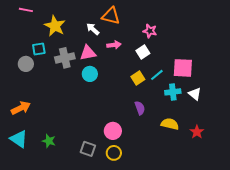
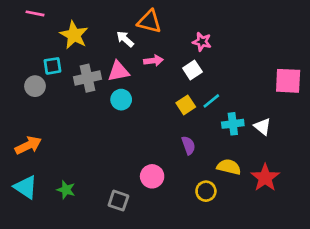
pink square: (183, 68) -> (288, 81), moved
red star: (197, 132) -> (265, 178), size x1.5
yellow circle: (114, 153) -> (206, 191), moved

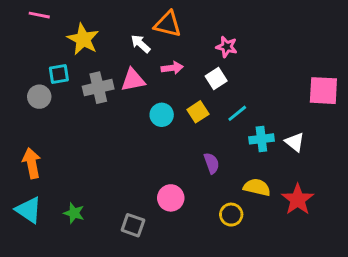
cyan circle: (121, 100) -> (162, 115), moved
yellow square: (186, 105) -> (198, 112), moved
orange arrow: (28, 145) -> (32, 163), turned -75

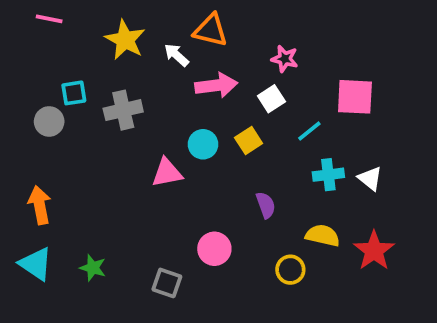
yellow star: (83, 39) -> (125, 40), moved
pink arrow: (172, 68) -> (216, 85), size x1.5
pink triangle: (133, 80) -> (167, 173), moved
pink square: (323, 91) -> (355, 97), moved
cyan line: (237, 113) -> (309, 131), moved

